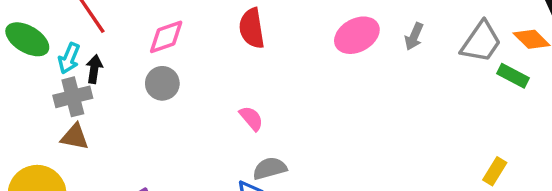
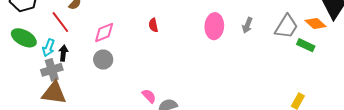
red semicircle: (252, 28) -> (153, 25), size x0.6
pink ellipse: (357, 35) -> (214, 26), turned -55
pink semicircle: (251, 118) -> (149, 96), moved
brown triangle: (75, 137) -> (54, 93), size x1.5

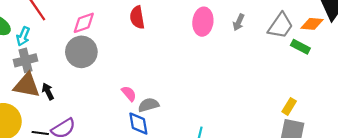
orange diamond: (315, 24) -> (312, 24), turned -40
red semicircle: (153, 25) -> (137, 17), size x1.5
black arrow: (63, 53) -> (48, 91), moved, turned -35
gray circle: (103, 60) -> (81, 52), size x1.5

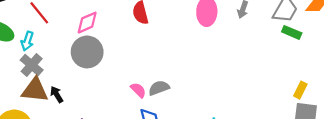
green rectangle: (300, 47) -> (292, 32), moved
gray cross: (25, 60) -> (32, 65), turned -30
gray semicircle: (149, 105) -> (159, 88), moved

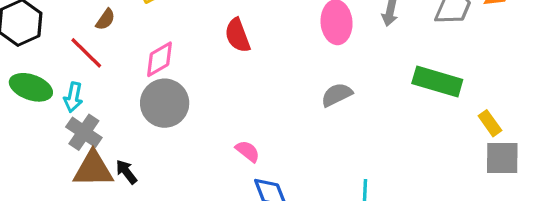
green rectangle: (292, 32) -> (437, 81), moved, size x1.6
gray semicircle: (159, 88) -> (337, 95), moved
yellow rectangle: (300, 90) -> (490, 123), turned -56

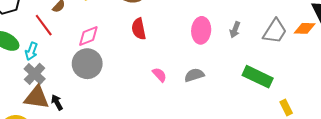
pink semicircle: (248, 151) -> (159, 75), moved

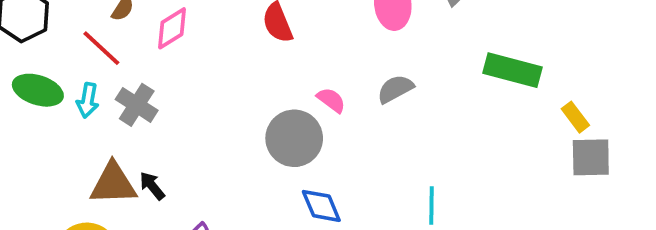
pink diamond: (88, 36) -> (172, 28), moved
gray circle: (87, 64) -> (294, 138), moved
gray cross: (35, 74) -> (137, 105), moved

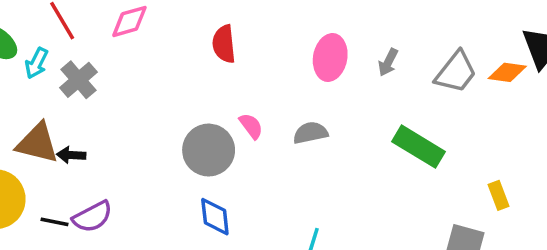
yellow rectangle: (575, 117) -> (498, 195), moved
black arrow: (152, 186) -> (71, 155), turned -64

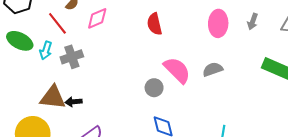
gray cross: (78, 80) -> (72, 57), turned 30
pink semicircle: (251, 126) -> (177, 70), size x1.8
gray circle: (209, 150) -> (154, 88), size x0.6

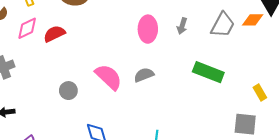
red semicircle: (155, 24) -> (54, 34), moved, turned 80
gray circle: (154, 88) -> (68, 91), moved

